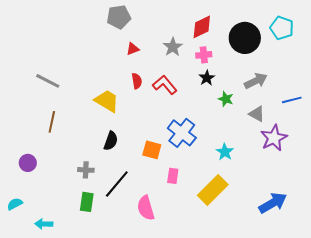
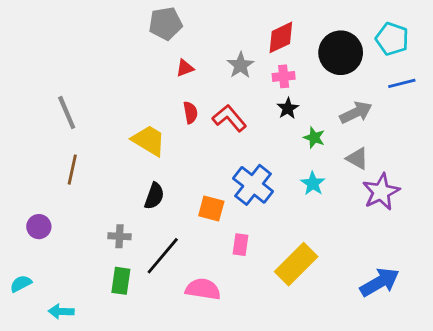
gray line: (48, 81) -> (67, 113), turned 40
blue line: (292, 100) -> (402, 83), moved
cyan star: (225, 152) -> (313, 183), moved
pink semicircle: (146, 208) -> (203, 289), turned 115

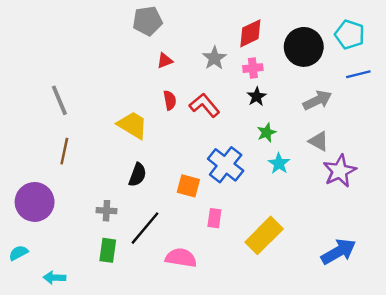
green star: (314, 138) -> (267, 133), moved, turned 30
purple circle: (39, 227) -> (35, 202), size x1.8

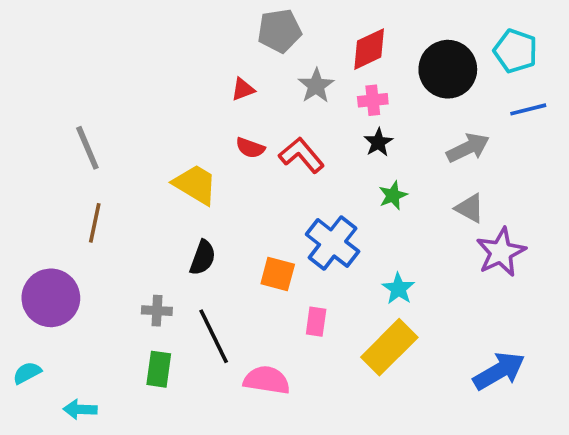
gray pentagon: (147, 21) -> (280, 31), moved
red semicircle: (170, 100) -> (250, 148), turned 120
cyan star: (279, 164) -> (398, 289), moved
black line: (145, 228) -> (214, 336), turned -66

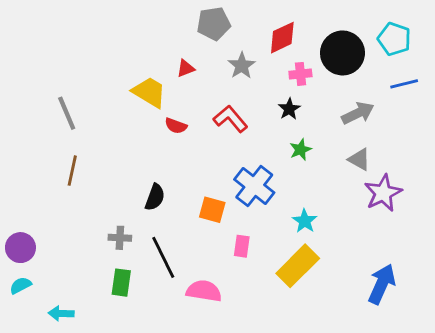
pink cross: (373, 100) -> (300, 74), moved
red semicircle: (250, 148) -> (176, 126), moved
yellow trapezoid: (195, 184) -> (149, 92), moved
purple circle: (51, 298) -> (20, 248), moved, size x0.7
blue arrow: (499, 371) -> (382, 284), turned -36

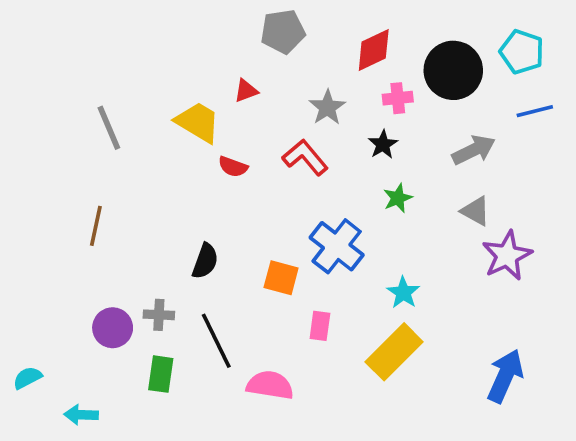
gray star: (242, 66) -> (327, 107), moved
gray line: (67, 113) -> (109, 128), moved
purple circle: (20, 248) -> (113, 328), moved

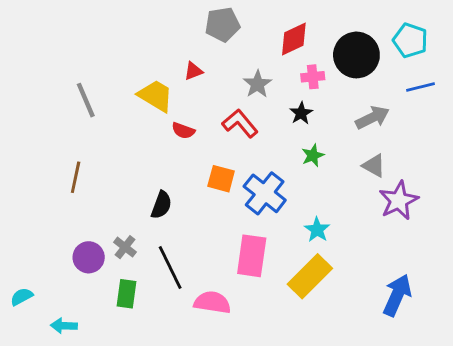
orange square: (281, 278) -> (221, 179), moved
gray cross: (159, 315) -> (125, 247), turned 35
pink rectangle: (320, 326) -> (252, 256), size x1.8

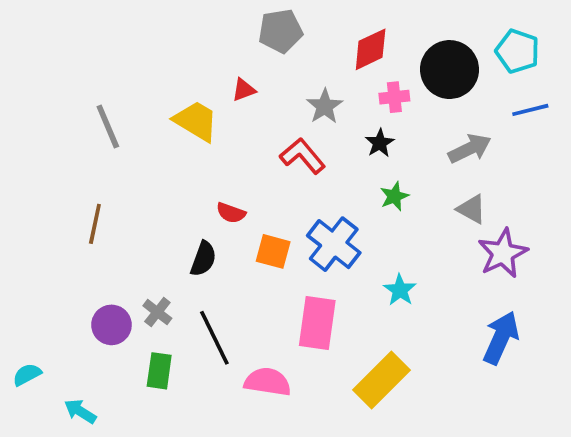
red semicircle: (183, 131) -> (231, 213), moved
orange square: (221, 179) -> (273, 251), moved
yellow rectangle: (310, 276) -> (382, 380), moved
blue arrow: (397, 295) -> (501, 338), moved
cyan arrow: (64, 326) -> (80, 411), turned 30

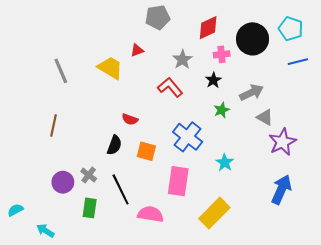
gray arrow: (470, 149) -> (251, 93), moved
orange square: (273, 251) -> (146, 151), moved

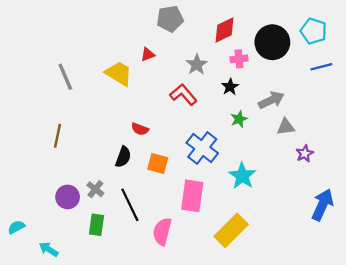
gray triangle: (265, 117) -> (286, 127), turned -36
purple star: (282, 142) -> (305, 154), size x0.6
cyan star: (225, 163) -> (242, 176), size x1.4
blue arrow: (281, 189) -> (322, 205), moved
pink semicircle: (150, 214) -> (162, 231), turned -85

